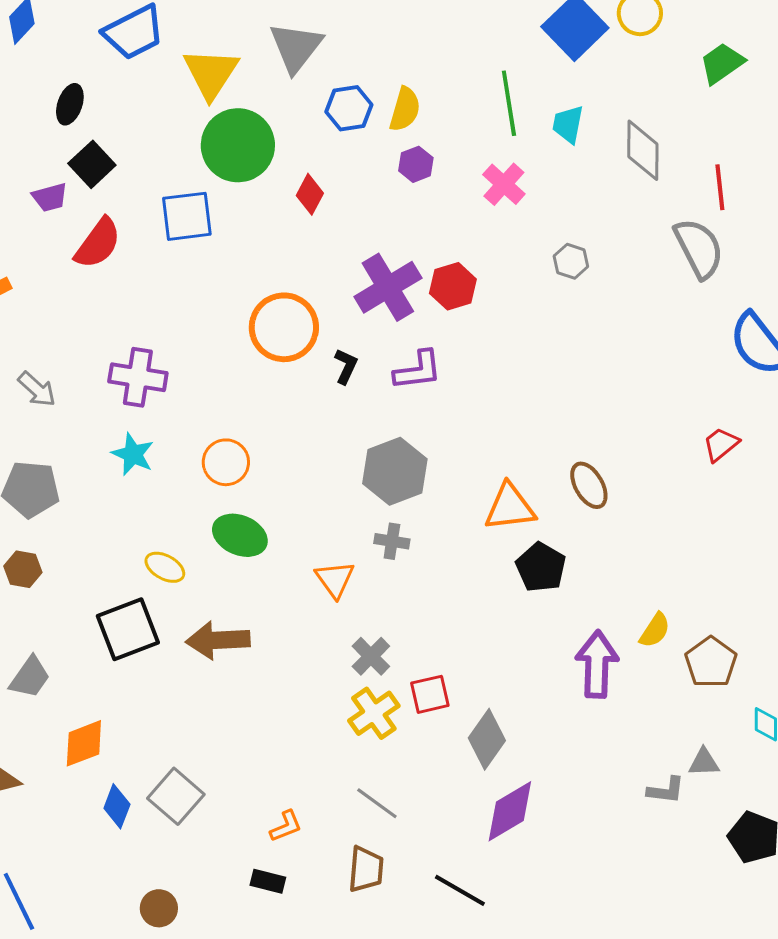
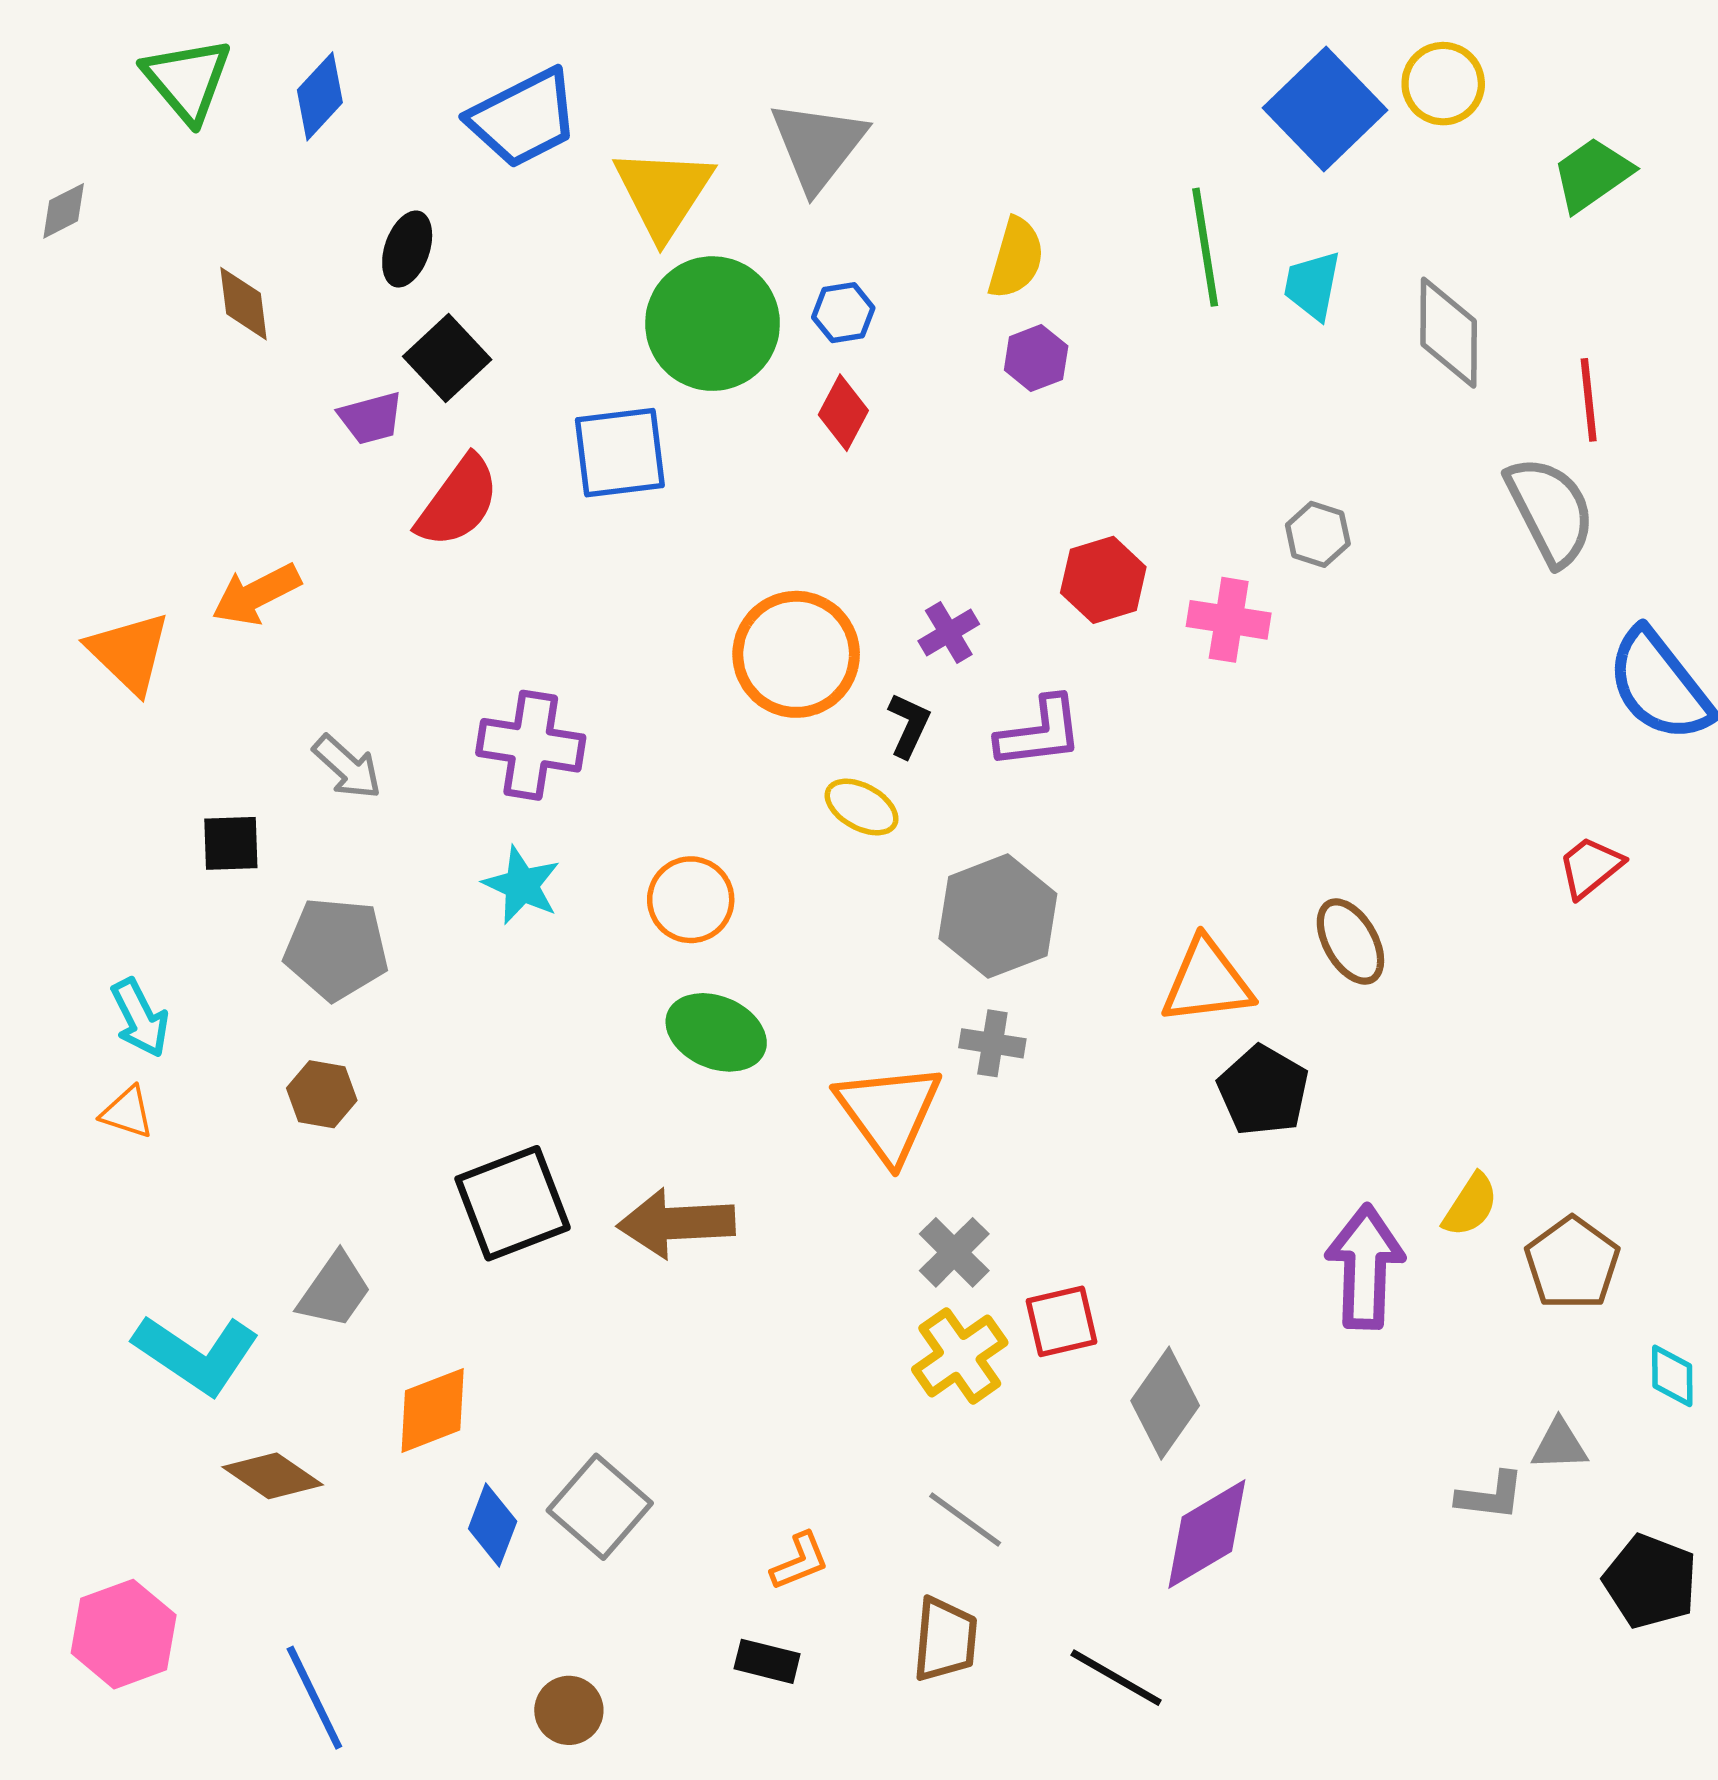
blue hexagon: (349, 108) -> (843, 313), moved, size x0.7
pink cross: (504, 184) -> (1229, 620), moved, turned -33
purple cross: (388, 287) -> (949, 633), moved, size x0.5
yellow ellipse: (165, 567) -> (862, 807), moved
orange triangle: (335, 579) -> (889, 1112), size x1.5

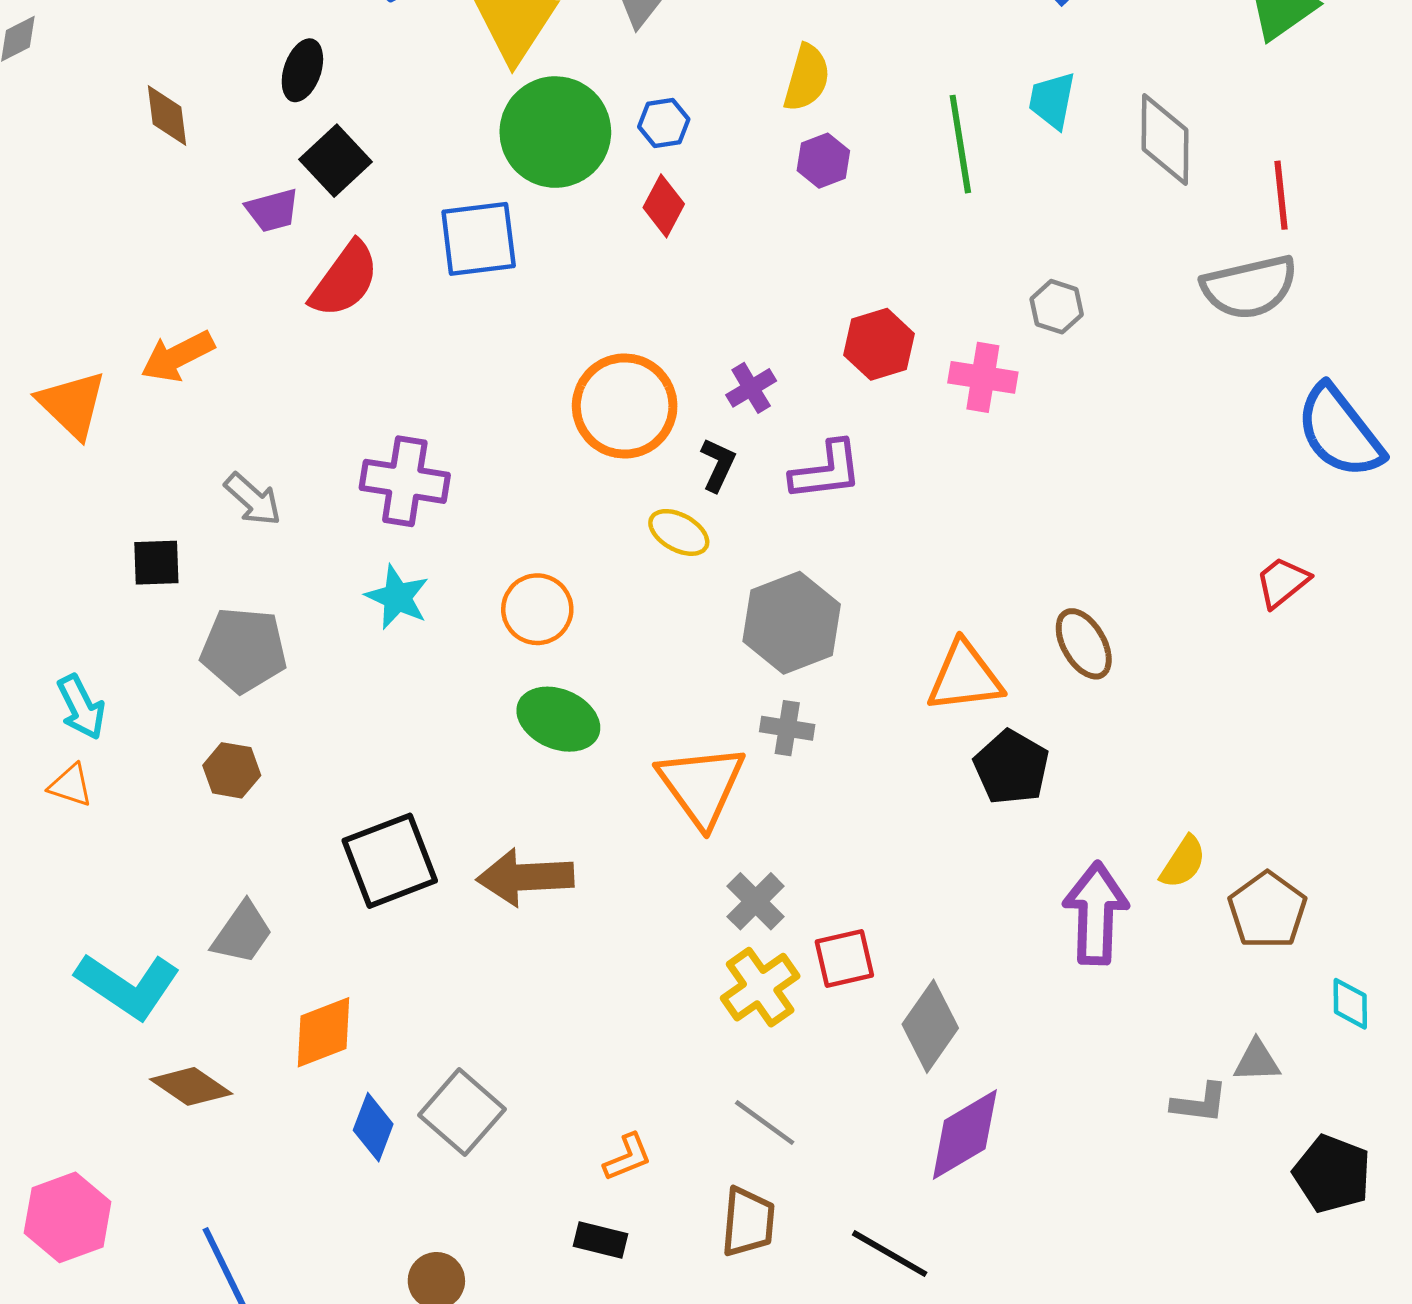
green line: (1205, 247) -> (960, 144), moved
gray semicircle: (1550, 511) -> (1249, 287), turned 104

